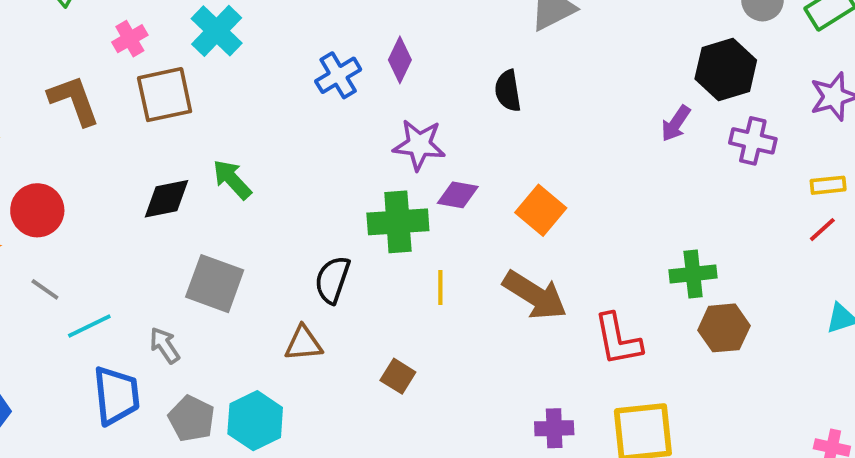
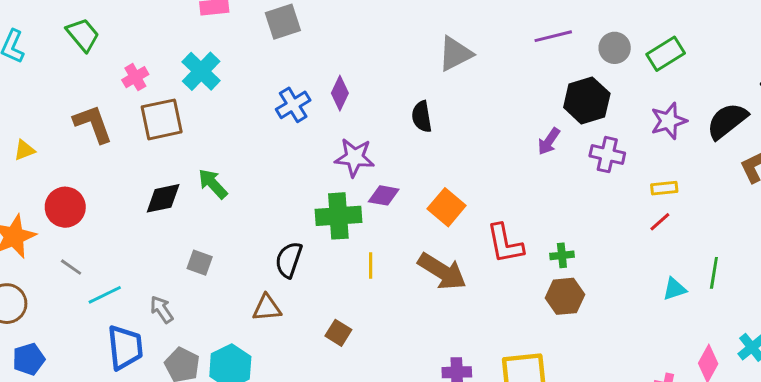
green cross: (693, 274) -> (562, 255), size x0.7
gray square: (215, 284) -> (200, 263), size x0.6
brown hexagon: (724, 328) -> (565, 296), moved
red L-shape: (618, 340) -> (505, 244), moved

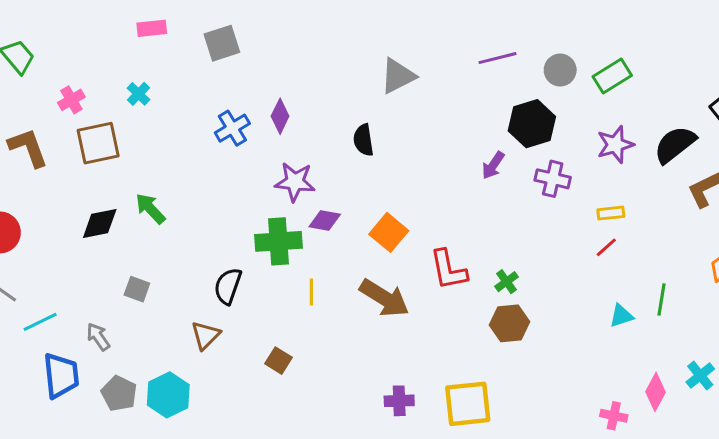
cyan cross: (201, 71) -> (138, 94), size x0.6
green cross: (562, 255) -> (506, 282), turned -30
brown triangle: (267, 308) -> (205, 335), turned -40

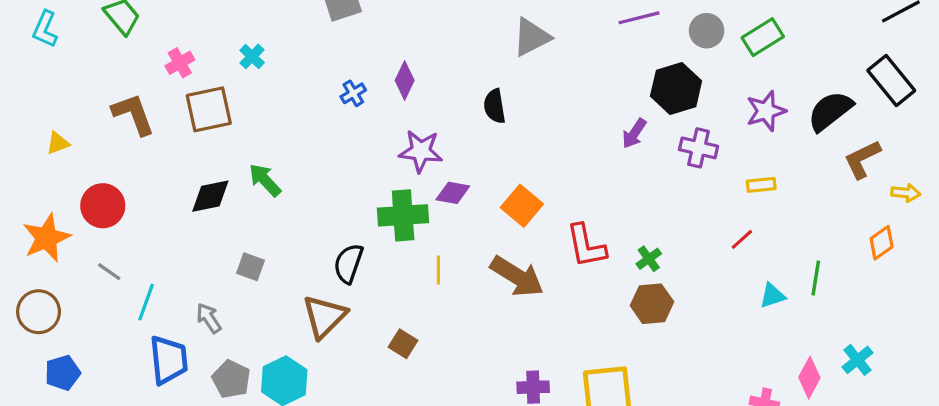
blue cross: (232, 128) -> (353, 93), size x0.7
red line: (606, 247) -> (742, 239), moved
cyan line: (40, 322) -> (146, 302), turned -44
brown triangle: (205, 335) -> (324, 317), size x1.4

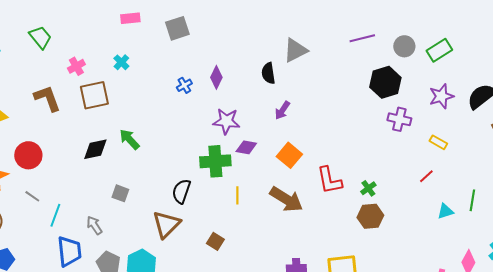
black semicircle: (495, 106) -> (268, 73), moved
purple arrow: (634, 133) -> (282, 110), moved
yellow rectangle: (761, 185) -> (438, 142), turned 36

